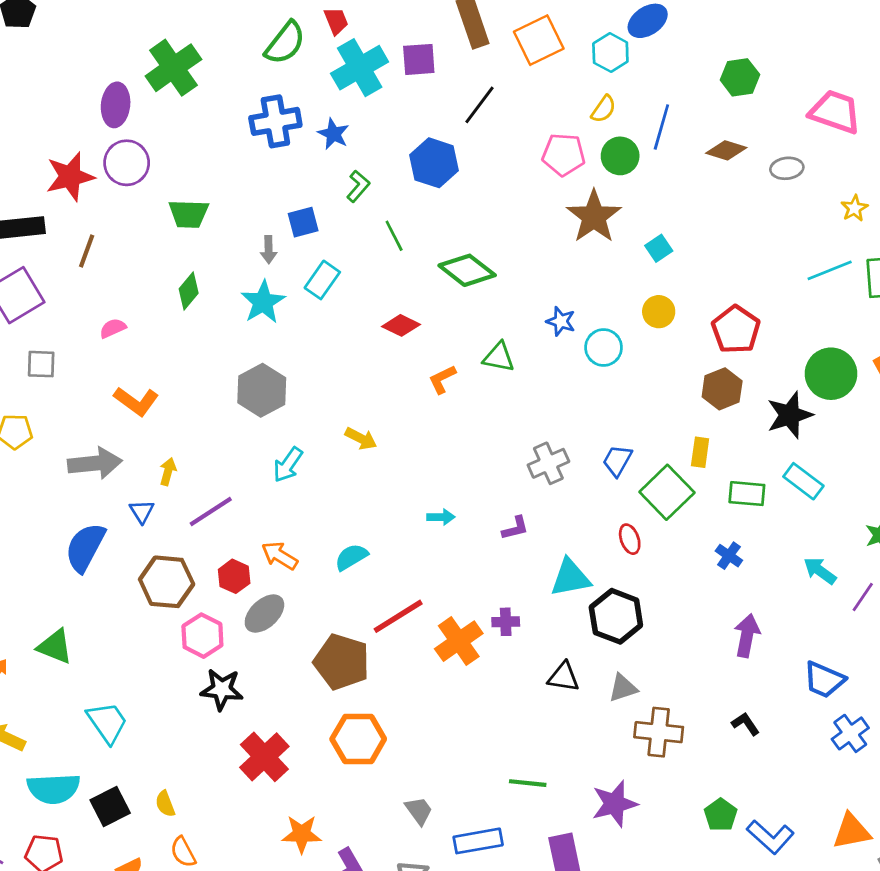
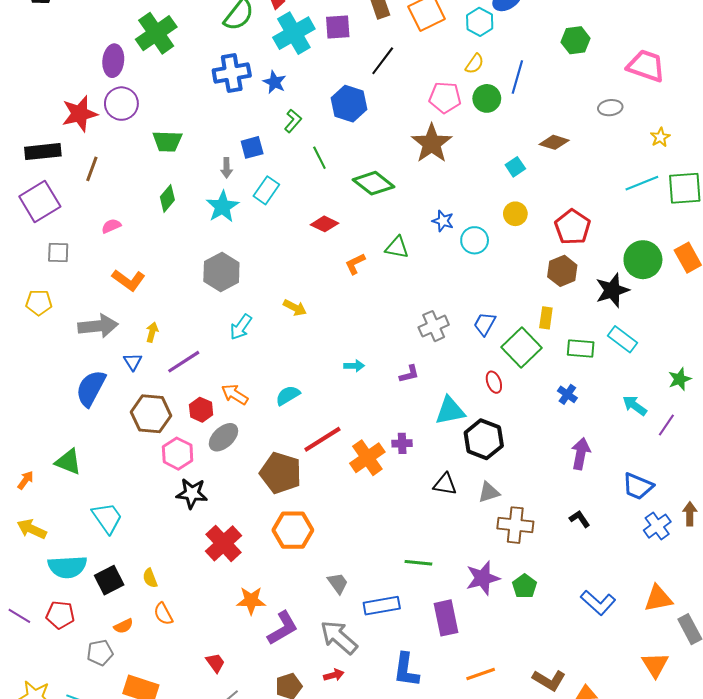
brown diamond: (726, 150) -> (554, 142), moved
brown star: (594, 217) -> (432, 143), moved
green pentagon: (721, 815) -> (525, 586), moved

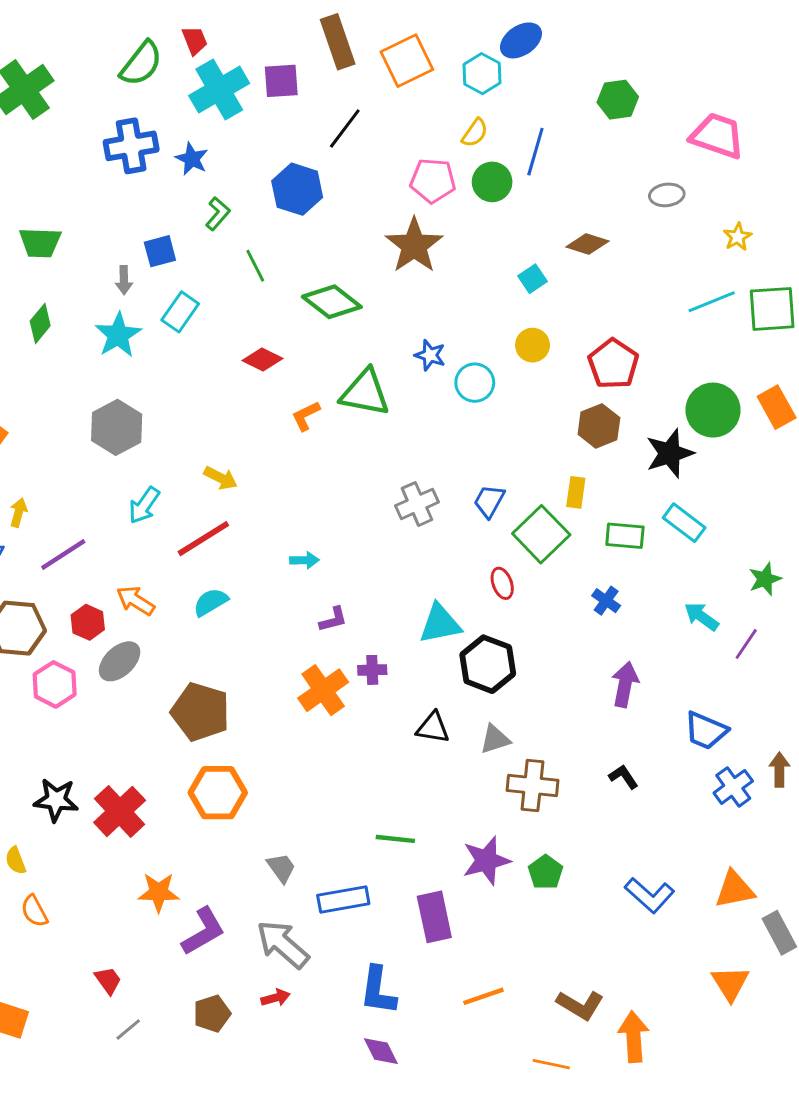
green triangle: (397, 247) -> (365, 393), size x1.5
purple L-shape: (409, 374) -> (333, 619), moved
red line: (322, 439) -> (203, 539), moved
black star: (192, 493) -> (56, 800), moved

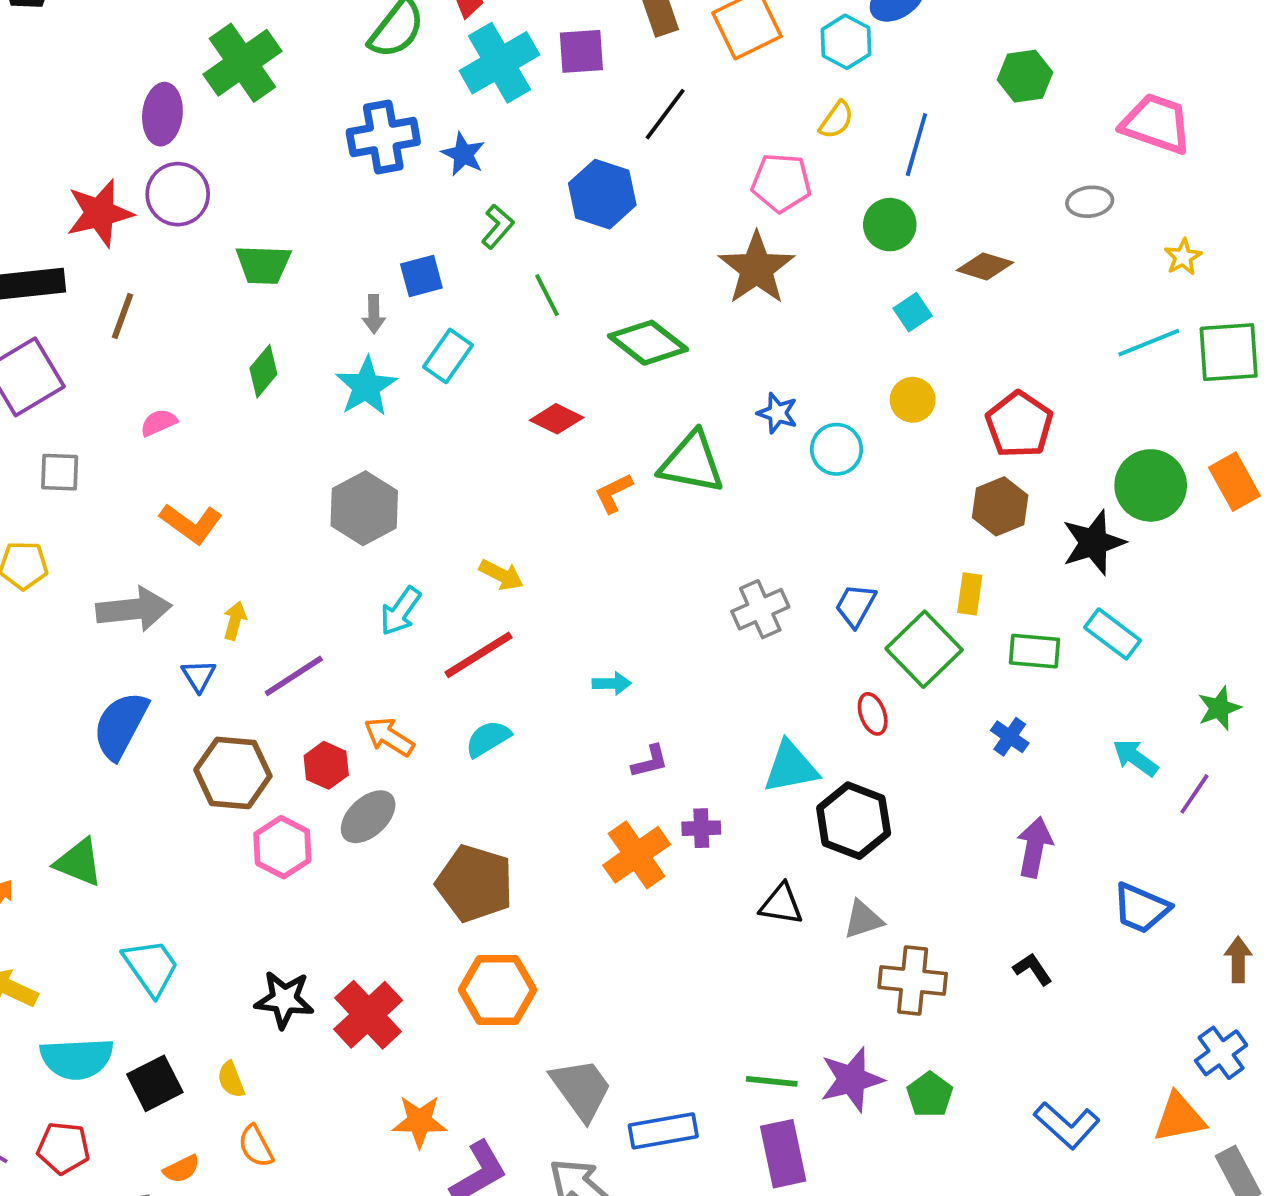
green circle: (492, 182) -> (890, 225), moved
blue cross: (733, 787) -> (1221, 1053), moved
green line: (395, 839) -> (772, 1081), moved
gray trapezoid: (281, 868) -> (581, 1089), size x1.6

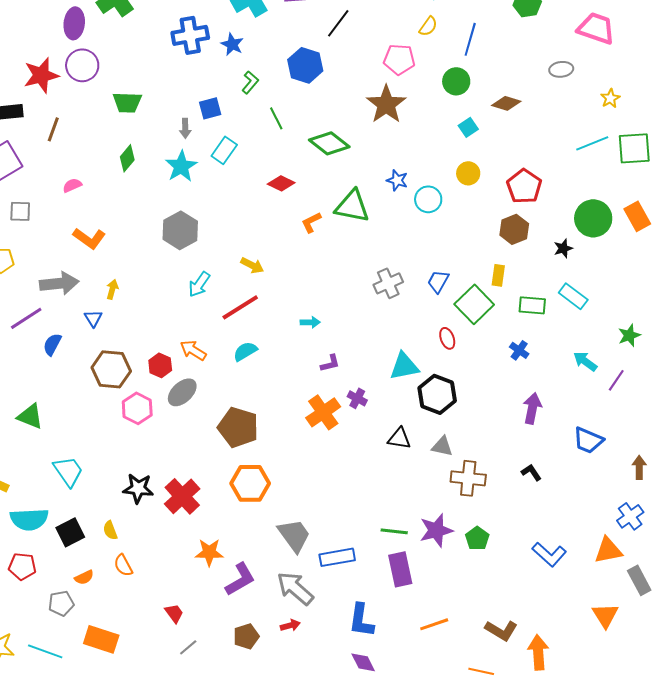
black star: (1094, 543) -> (563, 248), size x0.6
purple line: (294, 676) -> (26, 318), moved
blue semicircle: (121, 725) -> (52, 344), size x0.6
purple cross: (701, 828) -> (357, 398), turned 30
gray triangle: (863, 920) -> (442, 446), turned 30

